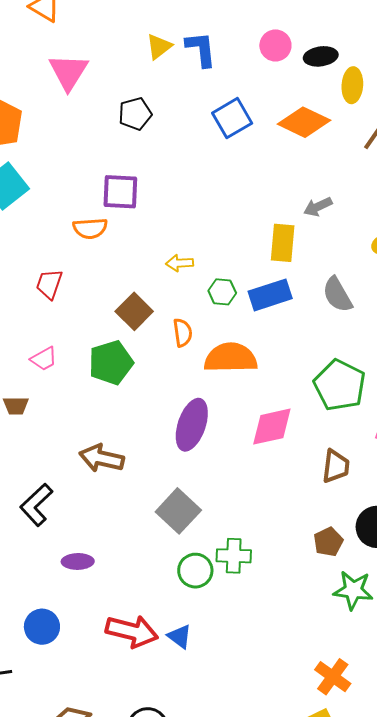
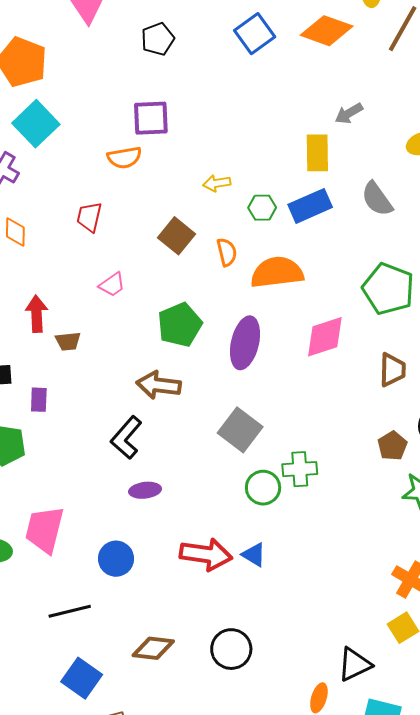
pink trapezoid: (44, 359) -> (112, 285), moved
green pentagon: (111, 363) -> (180, 325), moved
black L-shape: (36, 505) -> (126, 437), moved

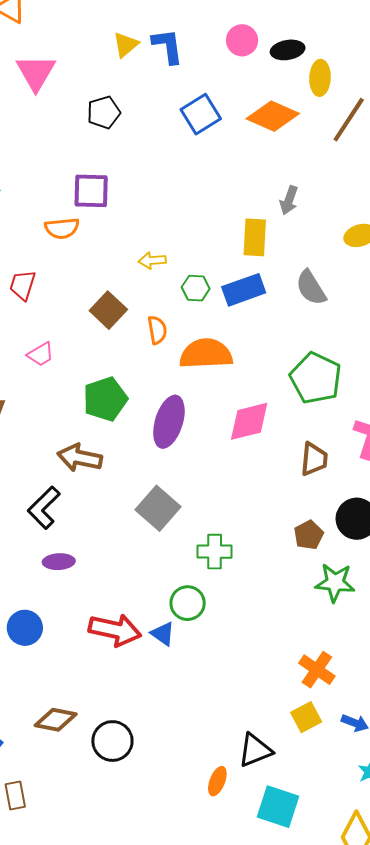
gray arrow: (349, 113) -> (289, 200), turned -44
green circle: (263, 488) -> (188, 603), moved
black circle: (231, 649) -> (112, 741), moved

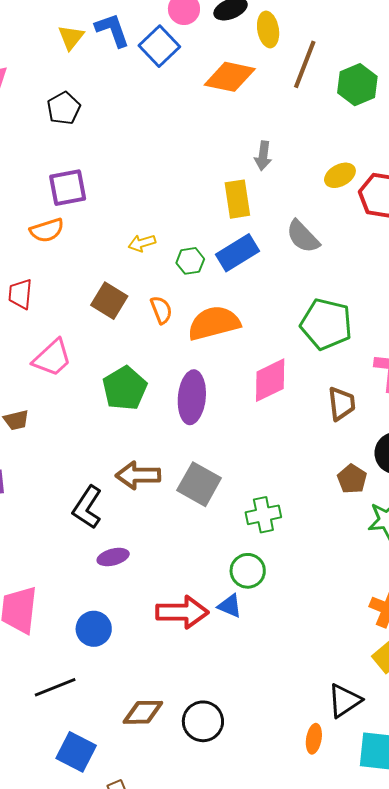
blue square: (201, 114) -> (159, 46), moved
pink trapezoid: (41, 354) -> (52, 358), size x1.5
brown arrow: (80, 458) -> (138, 475), moved

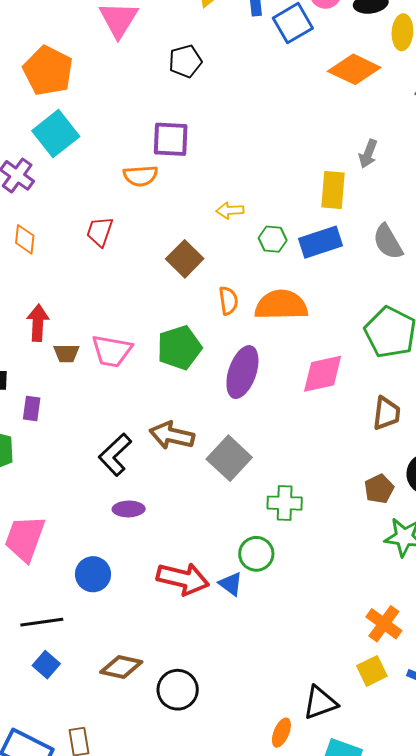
orange semicircle: (161, 310) -> (228, 301), moved
pink trapezoid: (52, 358) -> (112, 351), moved, turned 39
blue square: (76, 752) -> (46, 665), moved, size x0.7

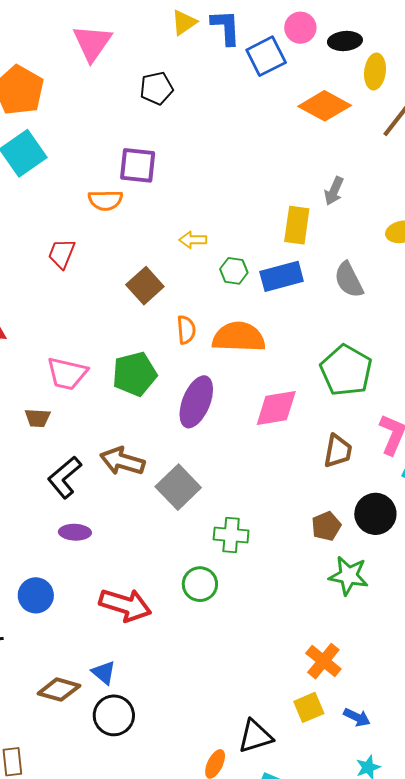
brown trapezoid: (66, 353) -> (37, 418), moved
blue triangle: (231, 584) -> (104, 673), moved

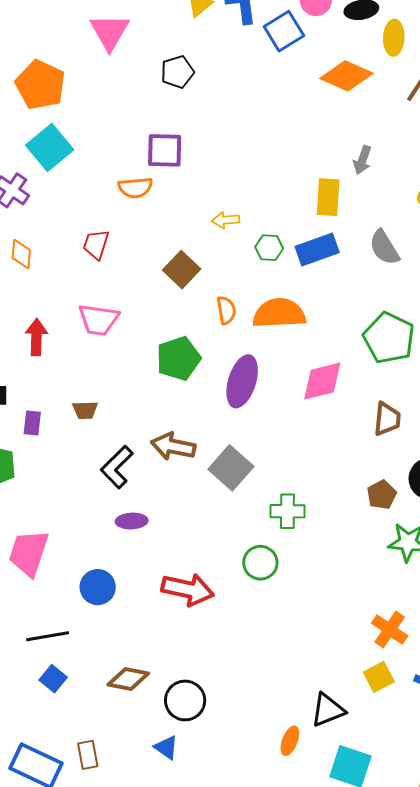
pink trapezoid: (67, 374) -> (99, 320), moved
blue triangle: (104, 673) -> (166, 747), moved

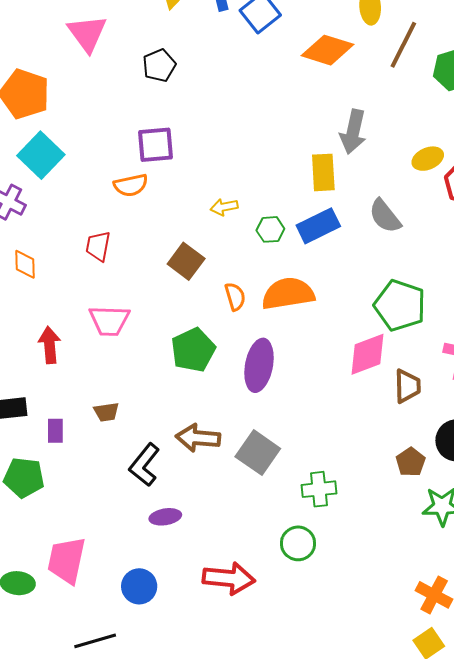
gray arrow: (362, 160) -> (353, 132), size x1.5
pink diamond: (322, 381) -> (368, 354), moved

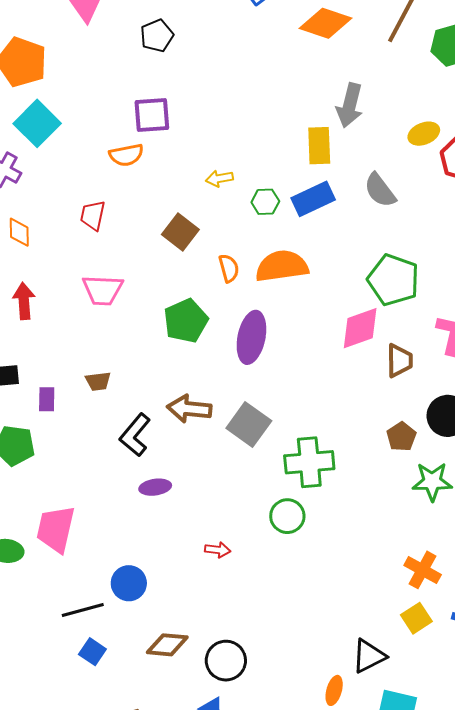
red arrow: (50, 345) -> (24, 301), moved
green cross: (319, 489) -> (309, 462), size x1.4
red arrow: (229, 578) -> (218, 550), size x0.5
blue circle: (139, 586) -> (129, 583), moved

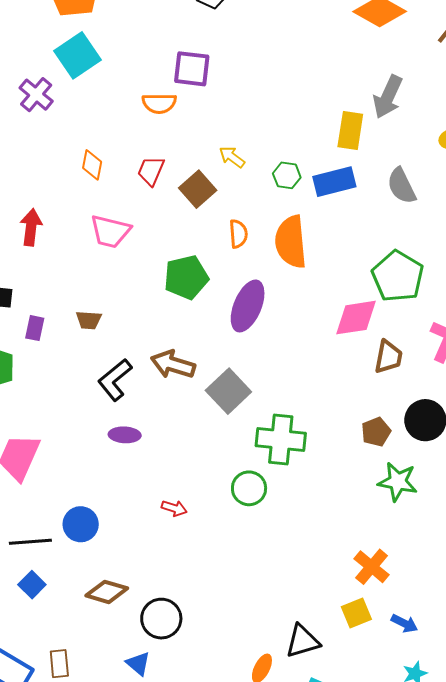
yellow arrow: (219, 178) -> (232, 157), moved, turned 36
red trapezoid: (93, 215) -> (151, 171), moved
orange diamond: (19, 232) -> (92, 165), moved
orange semicircle: (282, 266) -> (291, 242), turned -98

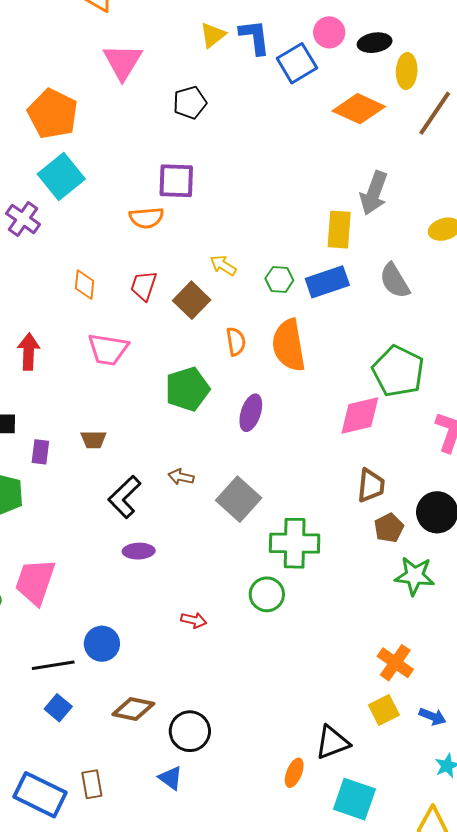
purple ellipse: (248, 306) -> (251, 413), size x0.7
brown trapezoid: (388, 357) -> (371, 486), moved
brown arrow: (173, 364) -> (181, 477), size x0.6

